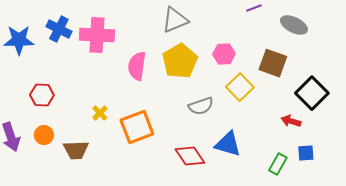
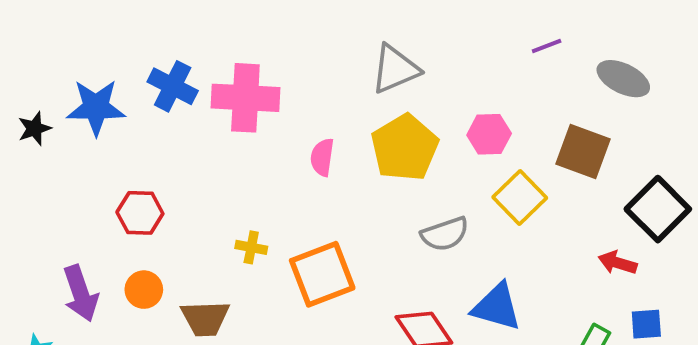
pink semicircle: (137, 66) -> (322, 157), size x0.7
yellow cross: (100, 113) -> (251, 247), turned -35

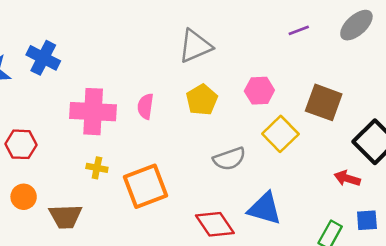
gray ellipse: (623, 79) -> (356, 25), moved, turned -68
pink cross: (245, 98) -> (93, 112), moved
yellow pentagon: (405, 148) -> (202, 100), size x0.7

